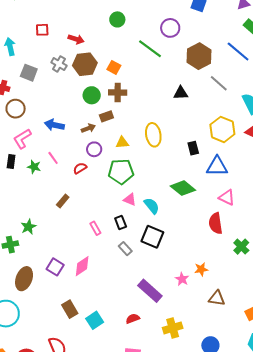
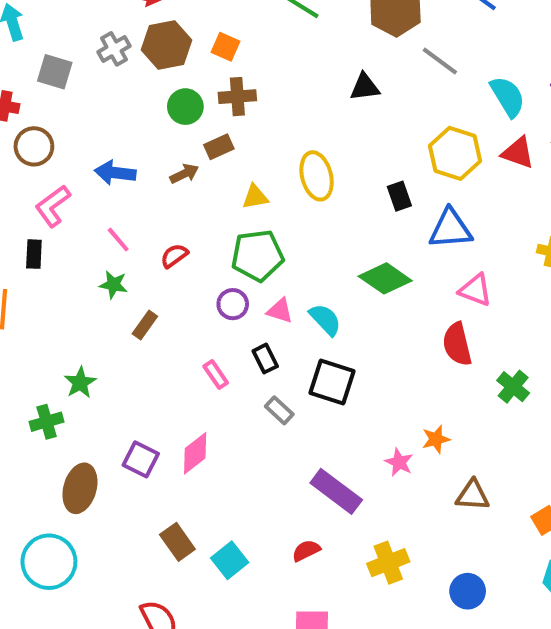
gray cross: (59, 64) -> (114, 49), turned 35
purple circle: (94, 149) -> (233, 304), moved
green star: (34, 167) -> (113, 285), moved

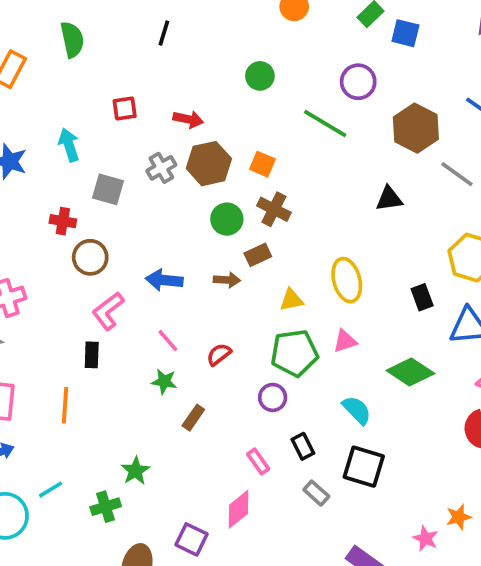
brown cross: (237, 97) -> (274, 209), turned 32
brown arrow: (184, 174) -> (227, 280), turned 30
pink triangle: (280, 311) -> (345, 341), moved, turned -35
pink diamond: (195, 453) -> (239, 509), moved

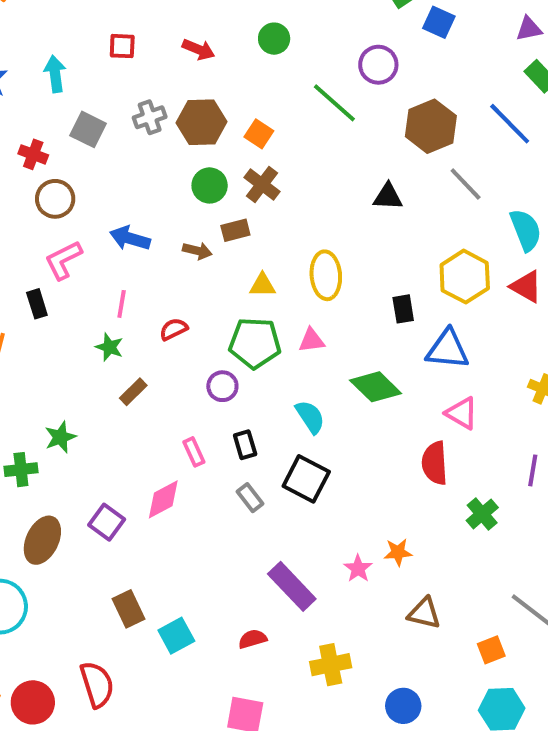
red arrow: (188, 119) -> (198, 49), moved
pink line: (168, 341) -> (122, 304), turned 40
black rectangle: (92, 355) -> (37, 304), turned -30

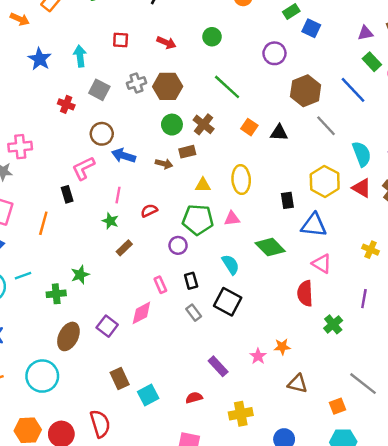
green line: (334, 103) -> (227, 87), moved
orange square: (259, 134) -> (249, 127), moved
brown circle: (55, 199) -> (102, 134), moved
purple rectangle: (292, 586) -> (218, 366), size x0.7

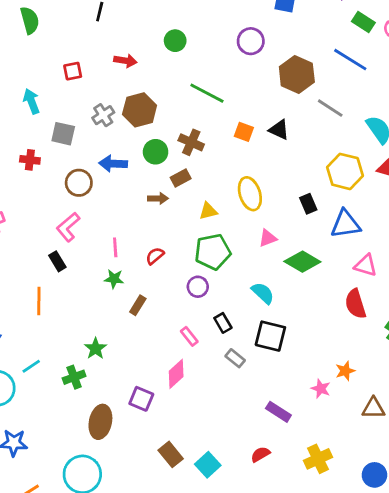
black triangle: (279, 133) -> (279, 130), turned 36
blue arrow: (124, 156) -> (113, 164), moved
pink triangle: (232, 219) -> (268, 238), moved

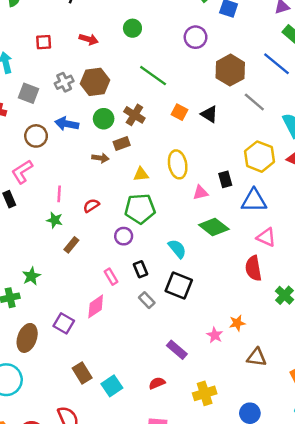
pink triangle: (268, 238) -> (200, 193), moved

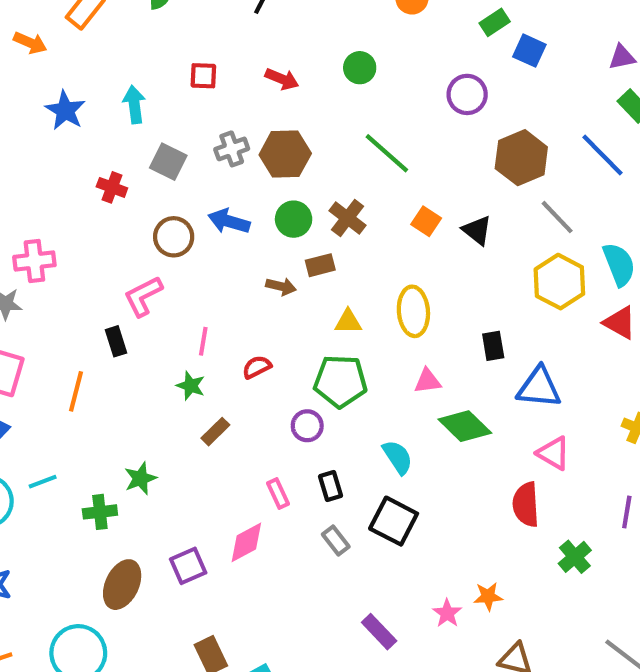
yellow hexagon: (260, 157) -> (559, 282), moved
pink triangle: (200, 193) -> (428, 381), moved
purple square: (64, 323) -> (188, 566), turned 30

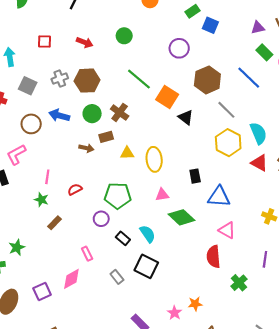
orange square: (426, 221) -> (167, 97), moved, size x1.5
yellow triangle: (348, 322) -> (127, 153), moved
black rectangle: (331, 486) -> (123, 238), moved, turned -32

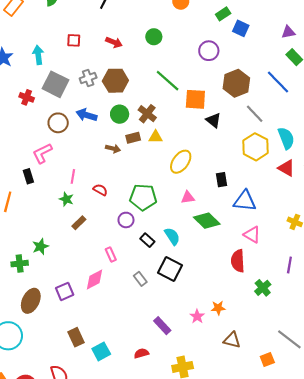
gray square: (28, 86) -> (56, 84), size x1.4
orange square: (167, 97) -> (195, 99), turned -30
yellow triangle: (127, 153) -> (156, 137), moved
yellow ellipse: (154, 159) -> (181, 162), turned 40
red semicircle: (75, 189) -> (100, 190), turned 56

